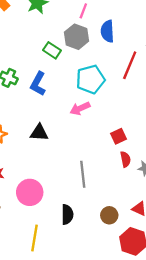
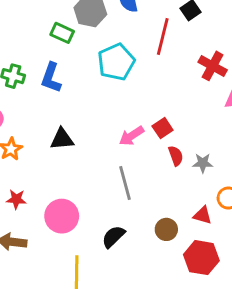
pink arrow: (80, 108) -> (131, 136), moved
black semicircle: (67, 215) -> (113, 237), turned -126

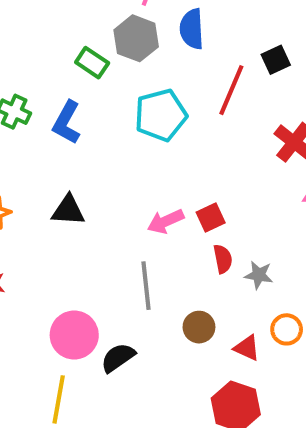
pink circle: (62, 216) -> (74, 335), moved
brown circle: (166, 229) -> (199, 327), moved

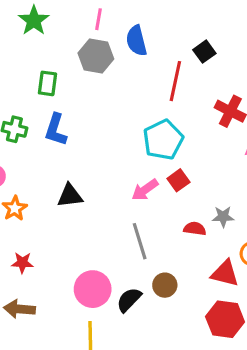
green rectangle: (92, 63) -> (48, 83), moved, turned 75
cyan pentagon: (161, 115) -> (163, 140), moved
red semicircle: (223, 259) -> (195, 229), moved, turned -60
brown circle: (199, 327) -> (165, 285), moved
red triangle: (247, 348) -> (225, 273), size x1.4

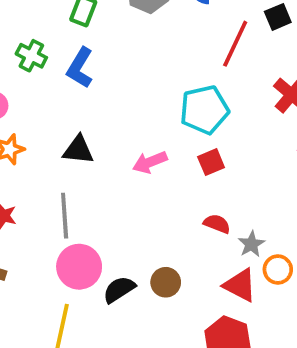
pink arrow: (145, 190) -> (150, 162), moved
gray star: (223, 217) -> (251, 244), moved, turned 30
gray line: (140, 241) -> (65, 216), moved

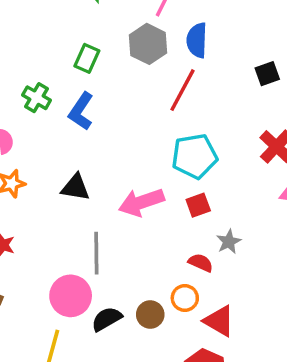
red line: (235, 44) -> (183, 90), moved
pink arrow: (150, 162) -> (141, 202), size x1.4
gray line: (65, 216) -> (96, 253), moved
gray star: (251, 244) -> (229, 242), moved
orange circle: (278, 269) -> (185, 298), moved

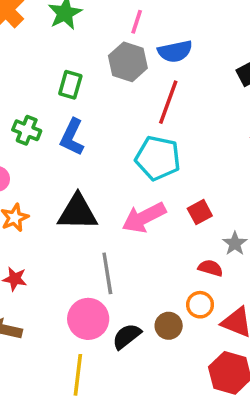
blue semicircle: (197, 40) -> (175, 51), turned -96
cyan pentagon: (194, 156) -> (158, 158), moved, turned 30
black triangle: (75, 187) -> (78, 212), size x1.4

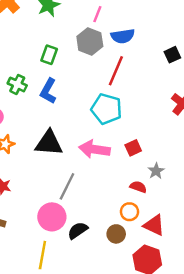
pink arrow: (144, 217) -> (94, 149), turned 32
gray line: (107, 273) -> (67, 186), turned 32
brown circle: (169, 326) -> (116, 234), moved

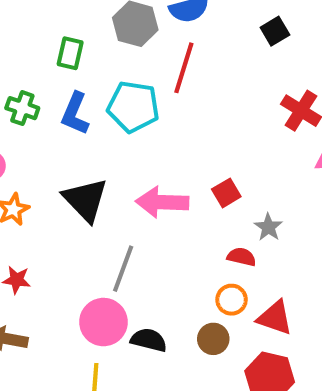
cyan pentagon: (106, 109) -> (133, 107), moved
black triangle: (49, 143) -> (85, 200), turned 48
black semicircle: (78, 230) -> (149, 340), turned 55

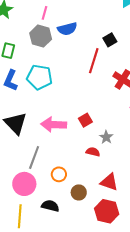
red line: (184, 68) -> (94, 61), moved
orange circle: (232, 300) -> (59, 174), moved
black semicircle: (149, 340) -> (50, 206), moved

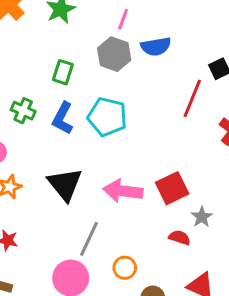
red square: (85, 120) -> (172, 188), size x1.5

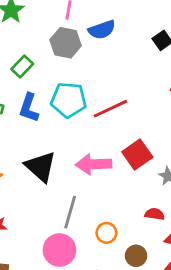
green rectangle: (63, 72) -> (22, 66), turned 35
red line: (192, 98) -> (110, 109), moved, turned 52
red semicircle: (180, 238) -> (155, 214), moved

